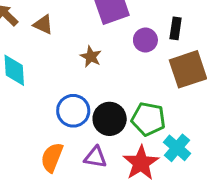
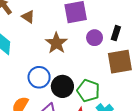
brown star: (91, 57) -> (56, 43), size x1.5

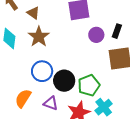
brown star: (56, 43) -> (39, 37), moved
green pentagon: (88, 91) -> (89, 85), turned 30

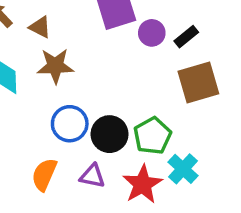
black rectangle: (117, 31) -> (186, 37), turned 40
purple circle: (96, 35) -> (152, 33), moved
brown star: (39, 37) -> (55, 66), turned -30

